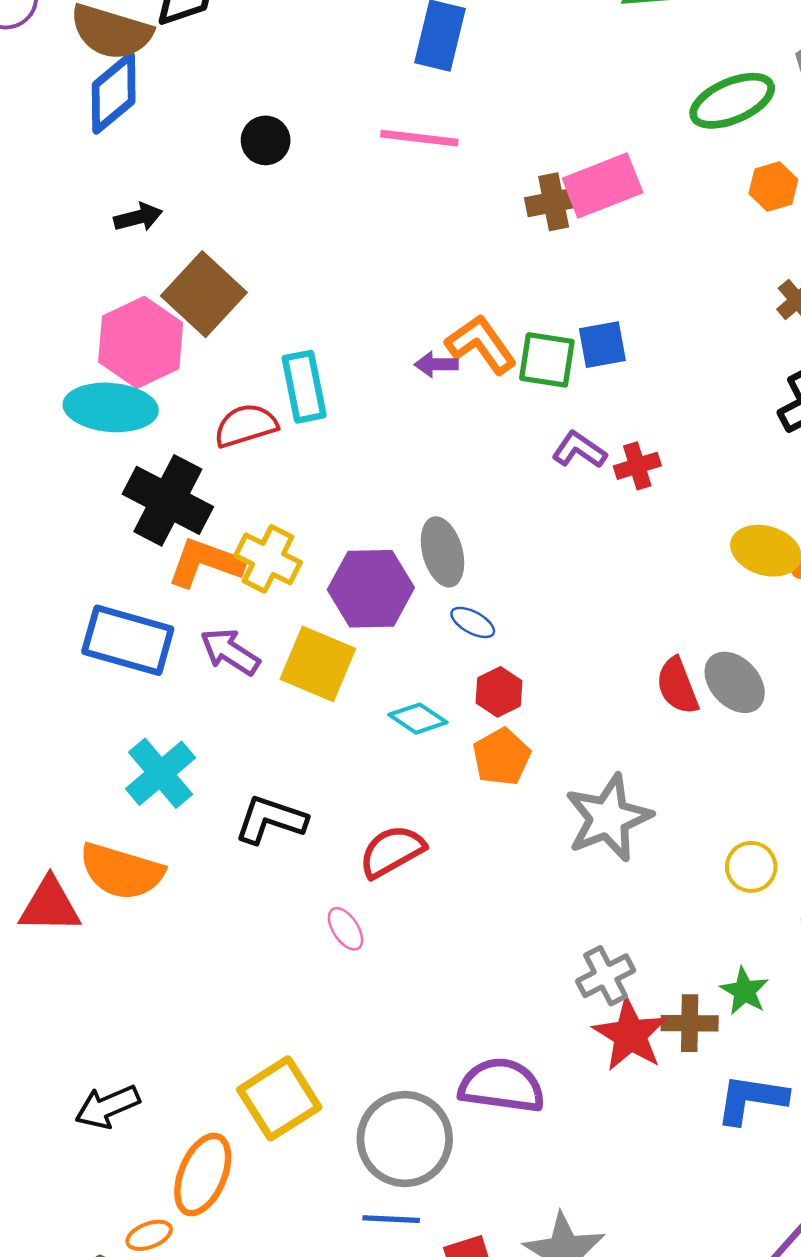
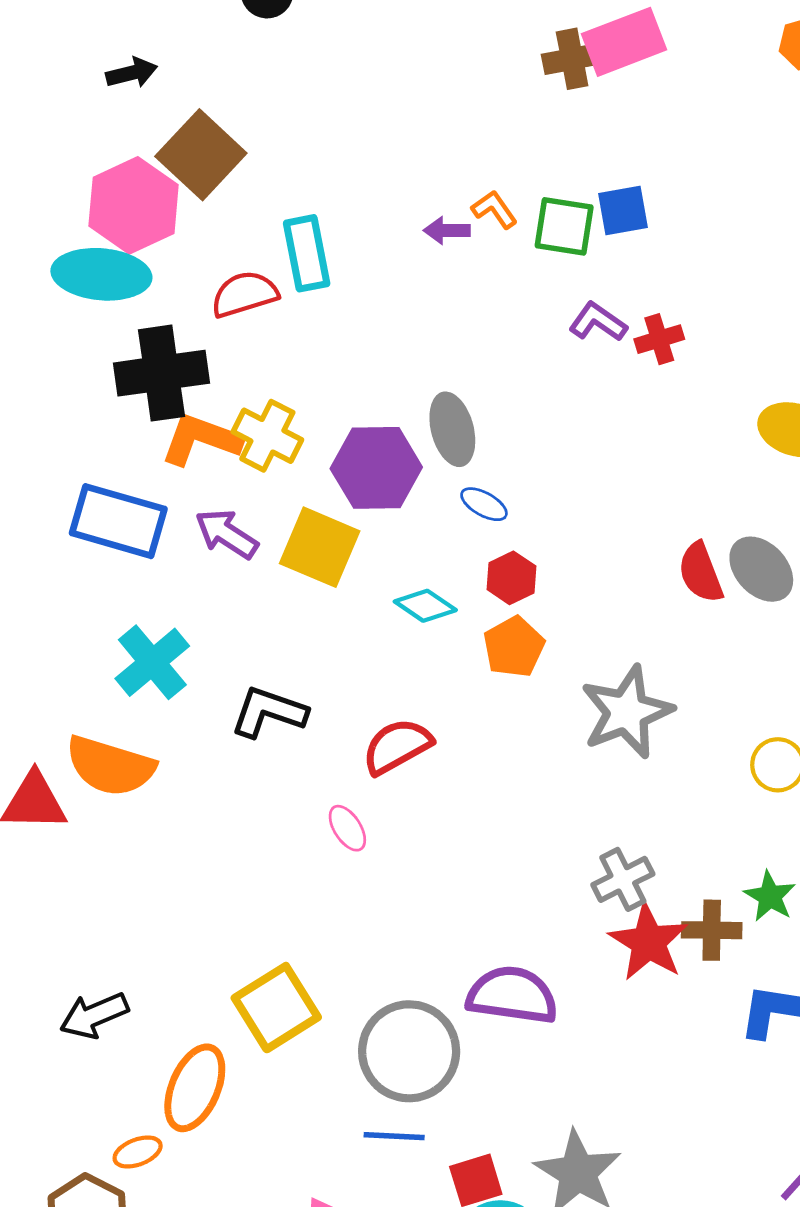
orange L-shape: (481, 344) -> (494, 209), size x0.6
black cross: (168, 500) -> (162, 373), turned -36

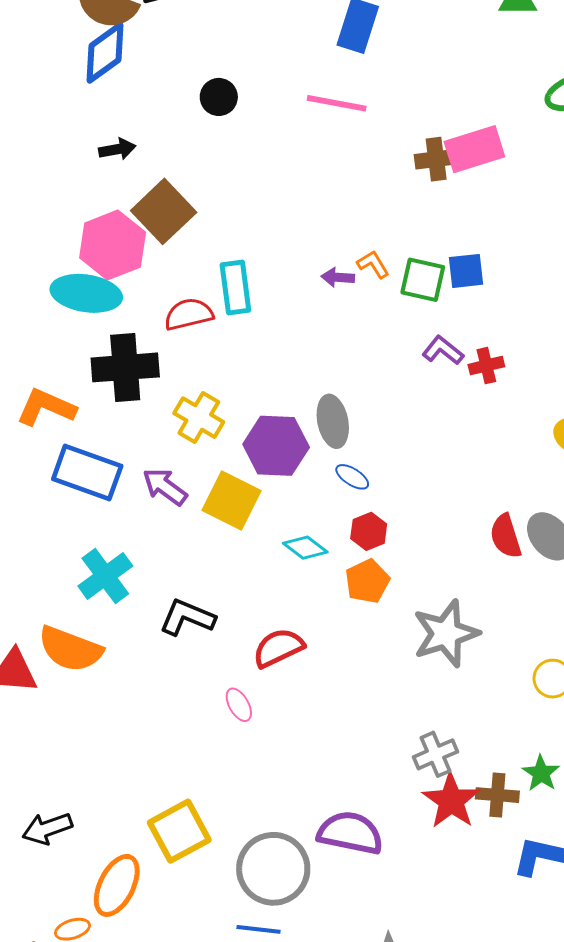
orange L-shape: (201, 439) -> (46, 407), moved

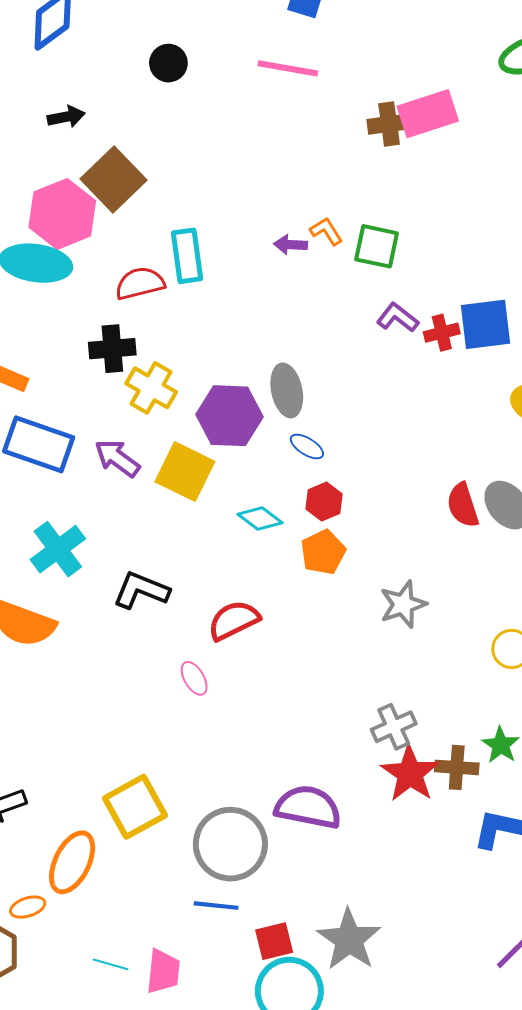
blue square: (466, 271) -> (485, 324), moved, size x1.4
black cross: (125, 367) -> (112, 349), moved, size x0.7
gray star: (446, 634) -> (403, 604), size x0.7

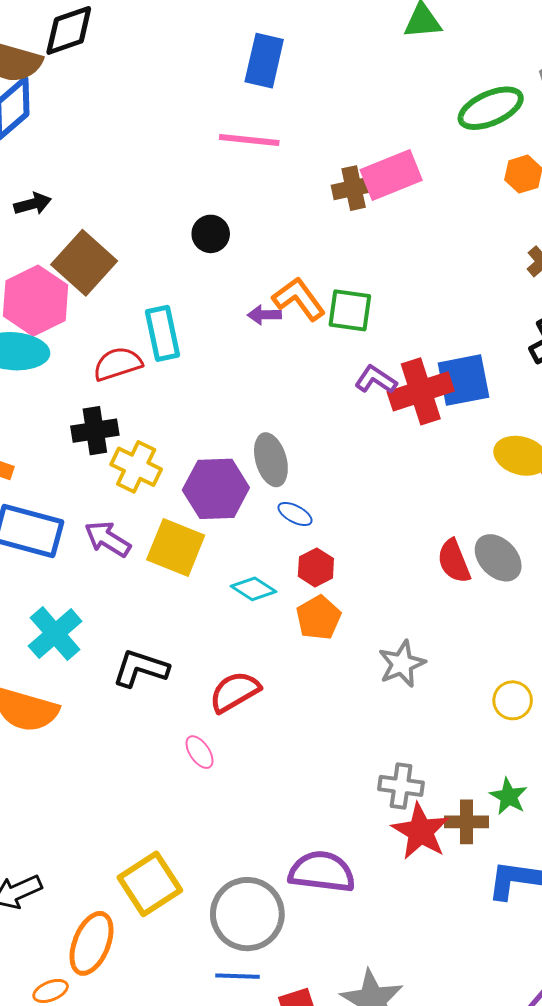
black circle: (168, 63) -> (211, 234), moved
orange L-shape: (326, 231) -> (299, 299), size x1.6
red cross: (442, 333) -> (421, 391), size x1.8
gray cross: (394, 727) -> (401, 786), turned 36

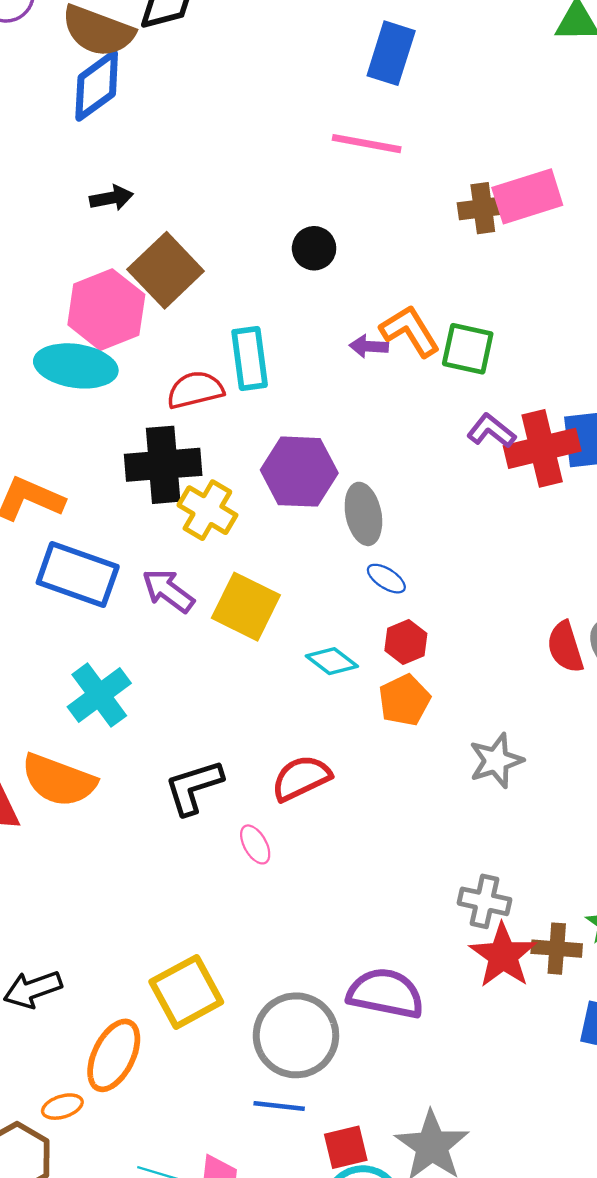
black cross: (95, 431) -> (163, 465), size x1.4
purple hexagon: (216, 489) -> (299, 472), moved
black L-shape: (141, 668) -> (194, 787), moved, turned -40

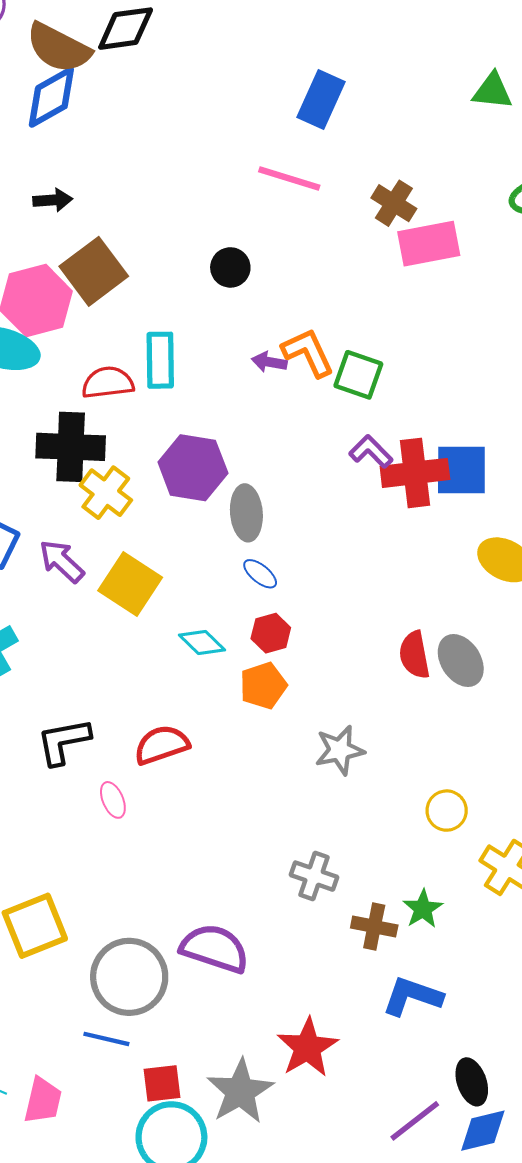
brown cross: (483, 208) -> (394, 203), moved, turned 33
red star: (503, 955) -> (308, 1048), moved

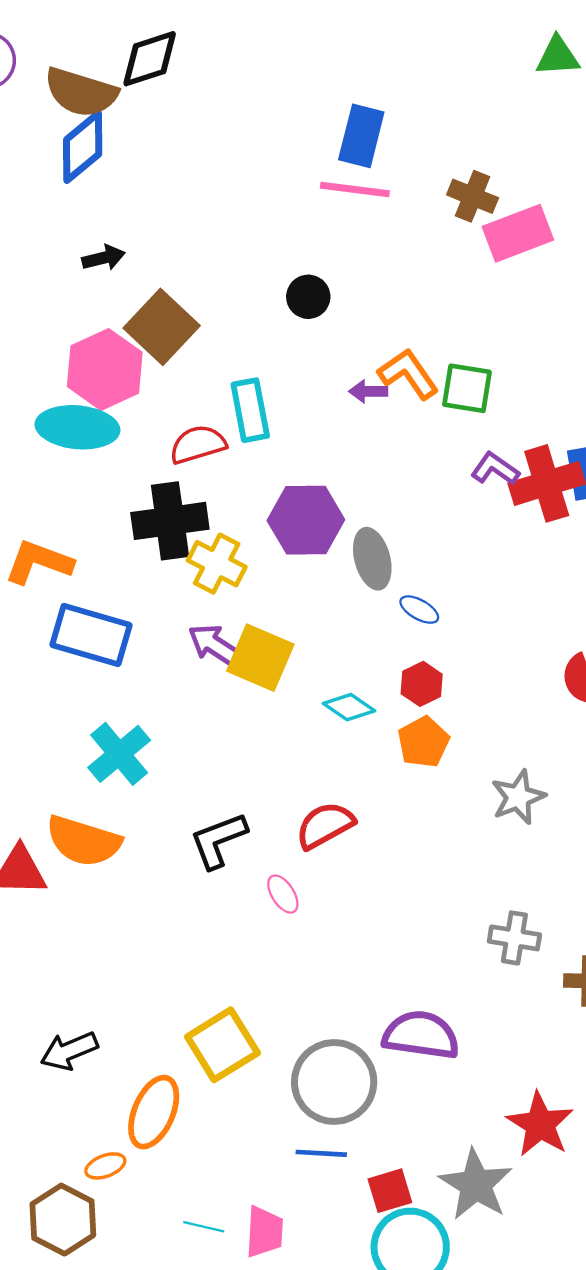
blue rectangle: (321, 100) -> (361, 136), moved
purple arrow: (62, 561) -> (215, 645), moved
blue ellipse: (260, 574) -> (419, 610), moved

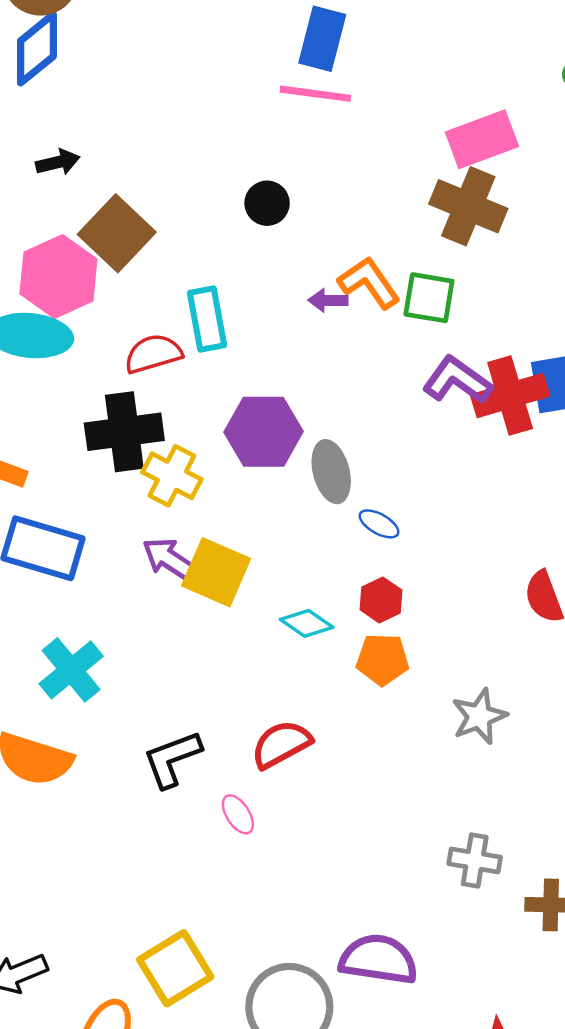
brown cross: (473, 196) -> (468, 206), moved, size x1.5
purple L-shape: (495, 469) -> (457, 380), size x1.4
orange pentagon: (423, 742) -> (383, 659), turned 30

